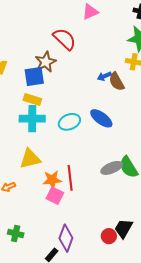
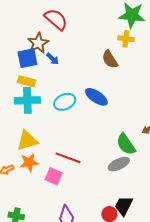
blue arrow: (104, 76) -> (53, 59), moved, turned -112
gray ellipse: (112, 168) -> (119, 164), moved
red line: (70, 178) -> (68, 158), turned -60
orange star: (52, 180) -> (29, 162), moved

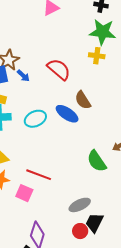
red semicircle: (56, 19) -> (59, 69), moved
brown semicircle: (110, 59) -> (83, 100), moved
gray ellipse: (119, 164) -> (80, 205), moved

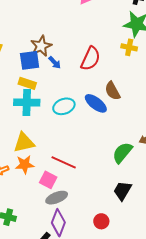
red semicircle: (59, 69) -> (90, 59), turned 70
green semicircle: (97, 161) -> (122, 153), turned 70
gray ellipse: (80, 205) -> (57, 198), moved
black trapezoid: (94, 223) -> (122, 191), moved

